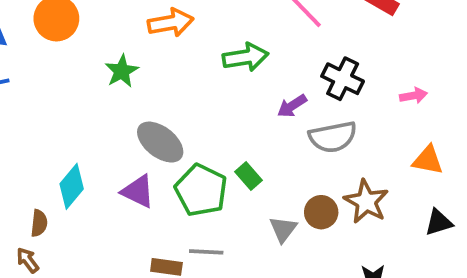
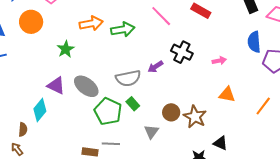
green arrow: (245, 57) -> (123, 29), moved
gray semicircle: (333, 137) -> (128, 78), moved
purple triangle: (138, 191) -> (56, 85), moved
brown circle: (321, 212) -> (171, 112), moved
black triangle: (439, 222) -> (220, 143), moved, turned 42

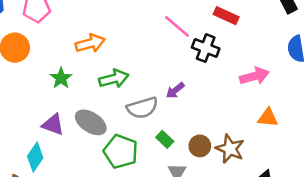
green arrow: (123, 29) -> (114, 79), moved
black cross: (182, 52) -> (206, 48), moved
pink arrow: (219, 61) -> (254, 76), size x1.6
green rectangle: (133, 104) -> (165, 139), moved

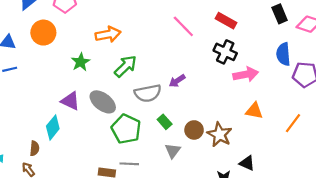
black cross: (206, 48) -> (225, 52), moved
green arrow: (114, 79) -> (126, 66), turned -35

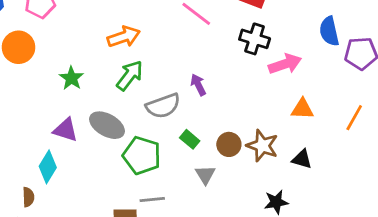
orange arrow: (108, 34) -> (124, 37), moved
purple arrow: (177, 81) -> (198, 85), turned 105
black triangle: (247, 163) -> (302, 159), moved

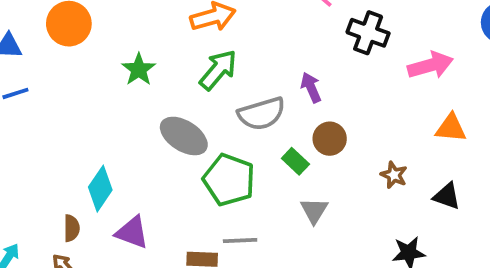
black cross: (255, 39) -> (368, 33), moved
purple triangle: (66, 130) -> (132, 232), moved
brown circle: (229, 144) -> (330, 139), moved
brown star: (262, 146) -> (394, 175), size x0.6

